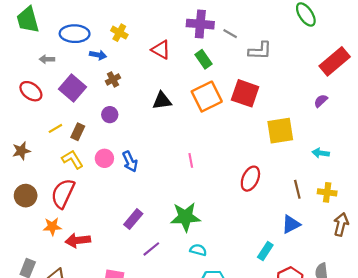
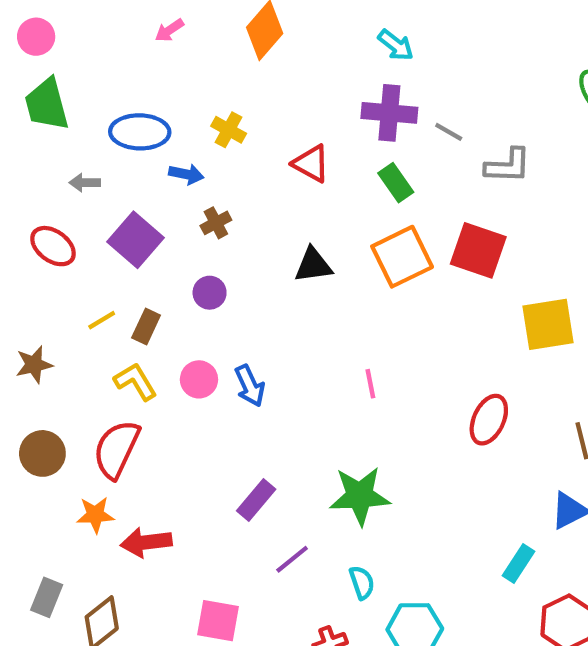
cyan semicircle: (198, 250) -> (362, 583), moved, turned 56

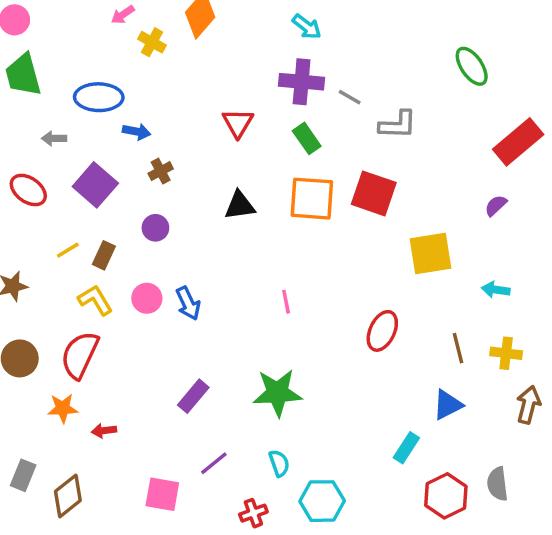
yellow cross: (229, 130) -> (152, 42), moved
red triangle: (311, 164) -> (238, 123), turned 32
orange square: (402, 257) -> (312, 199), turned 30
red arrow: (146, 542) -> (104, 431), size x0.6
purple line: (292, 559) -> (214, 463), moved

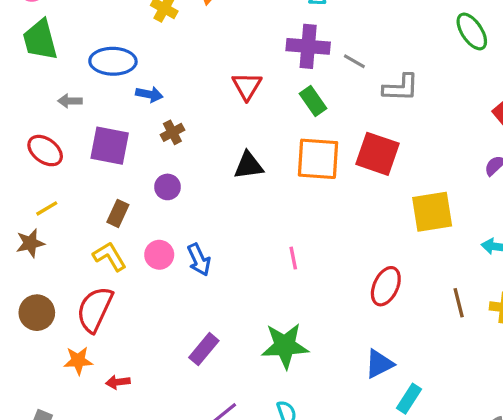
purple square: (95, 185) -> (110, 146), turned -30
yellow line: (68, 250) -> (47, 208), moved
blue triangle: (448, 405) -> (379, 364), moved

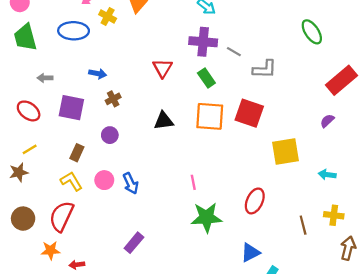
blue ellipse: (113, 61) -> (74, 31), moved
brown line: (459, 303) -> (303, 225), moved
green star: (285, 346) -> (206, 217), moved

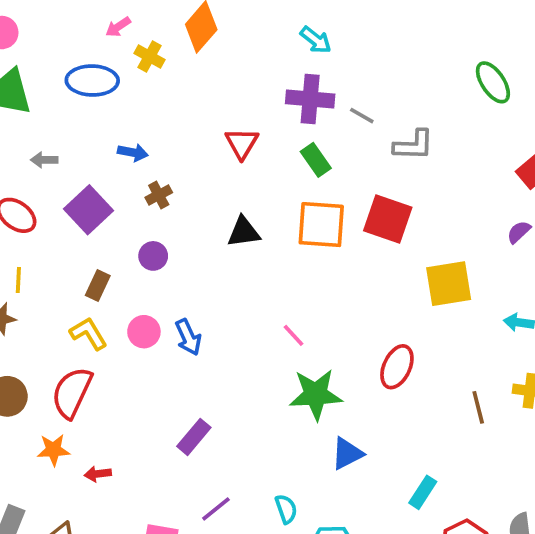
purple square: (71, 108) -> (89, 210), turned 36
yellow line: (30, 149) -> (18, 280), turned -56
pink line: (193, 182) -> (294, 335), turned -32
blue triangle: (250, 253) -> (347, 454), moved

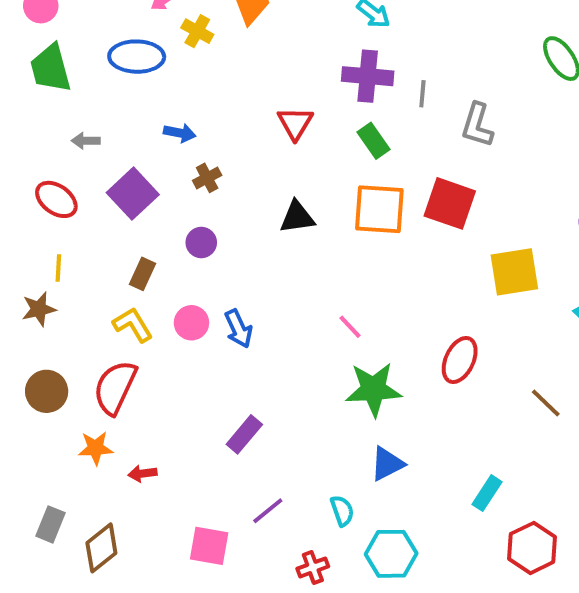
gray line: (362, 116) -> (422, 94), turned 65
gray L-shape: (414, 145) -> (477, 125), turned 105
brown line: (478, 407) -> (546, 403), turned -32
blue triangle: (347, 454) -> (387, 464), moved

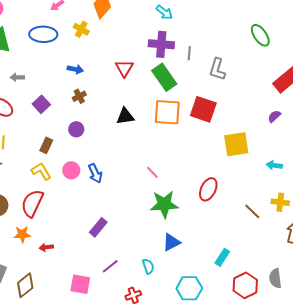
yellow cross: (197, 31) -> (81, 29), moved
blue arrow: (180, 133) -> (75, 69), moved
green rectangle: (373, 141) -> (164, 77), size x1.5
purple square: (133, 194) -> (41, 104), size x0.7
cyan hexagon: (391, 554) -> (189, 288), moved

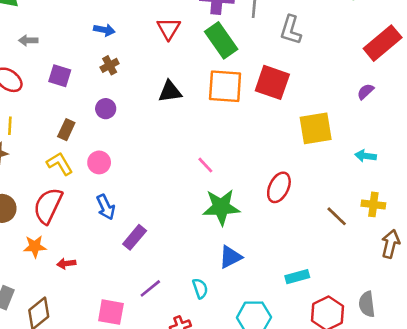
purple square: (41, 104) -> (60, 76), turned -30
blue arrow: (95, 173) -> (106, 207), moved
cyan rectangle: (222, 257) -> (297, 277), turned 42

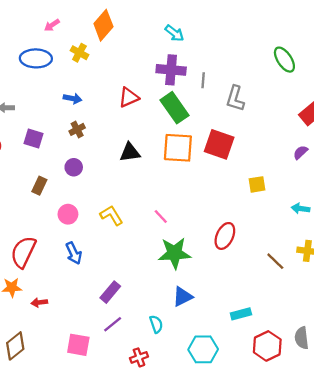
red triangle: (169, 29) -> (129, 97), turned 35
yellow square: (316, 128) -> (257, 184), size x0.6
yellow L-shape: (60, 164) -> (111, 215), moved
purple rectangle: (135, 237) -> (110, 292), moved

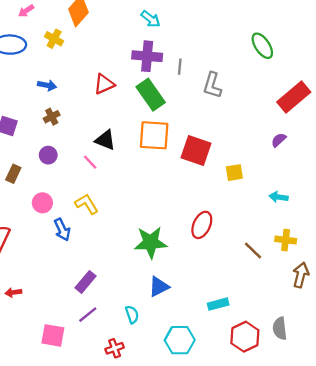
red square: (219, 144) -> (196, 150), moved
black triangle: (130, 152) -> (105, 140), turned 30
pink line: (161, 216) -> (90, 162), moved
blue arrow: (74, 253) -> (62, 230), moved

